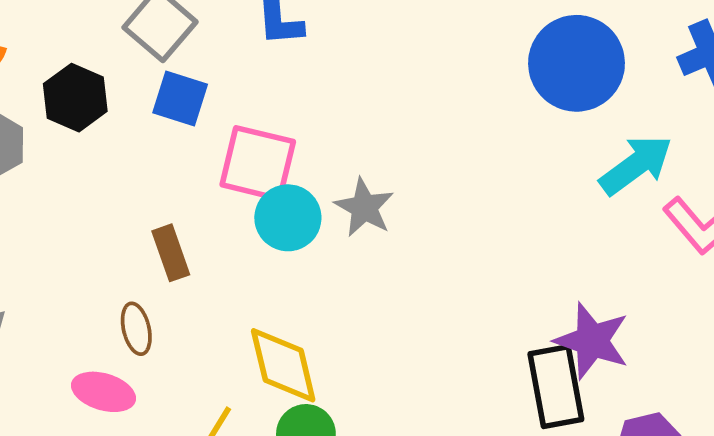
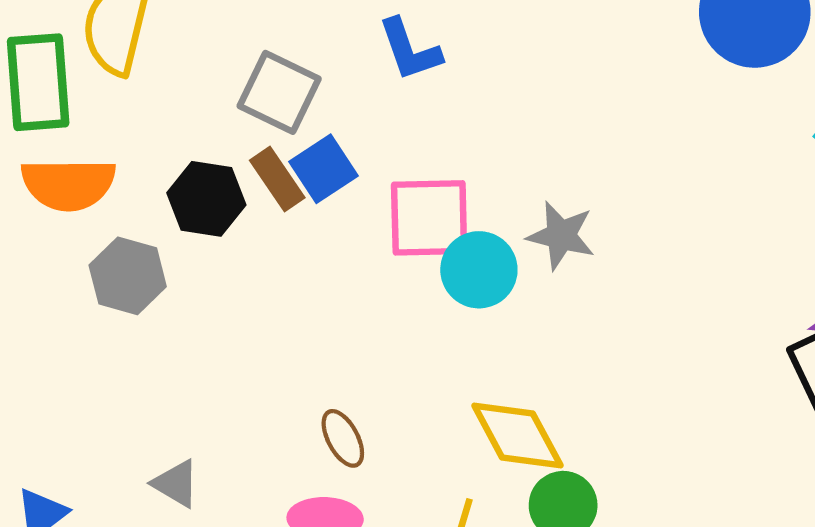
blue square: (180, 98) -> (323, 169), turned -36
brown rectangle: (171, 253) -> (277, 179), moved

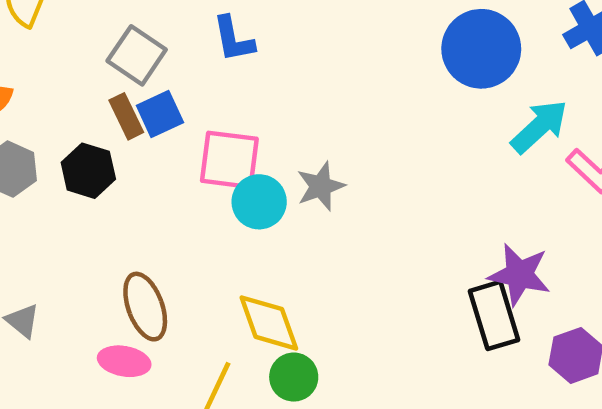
black hexagon: (206, 199) -> (88, 171), moved
gray star: (561, 236) -> (321, 186), turned 30
brown ellipse: (343, 438) -> (145, 307), size x1.6

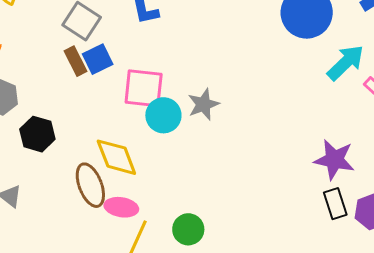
black hexagon: (88, 171) -> (37, 134), moved
black rectangle: (494, 315) -> (335, 204), moved, size x0.7
yellow diamond: (269, 323) -> (116, 157), moved
pink ellipse: (124, 361) -> (121, 207), moved

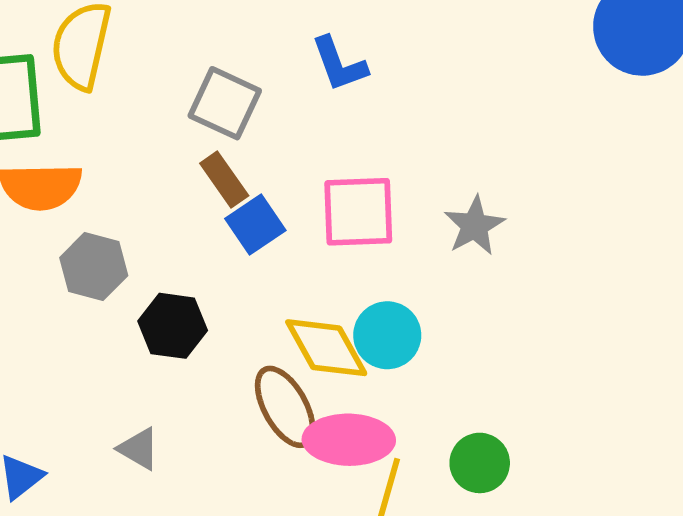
blue square: (98, 59) -> (255, 225), moved
cyan circle: (163, 115) -> (387, 335), moved
pink ellipse: (121, 207) -> (349, 440), size x1.4

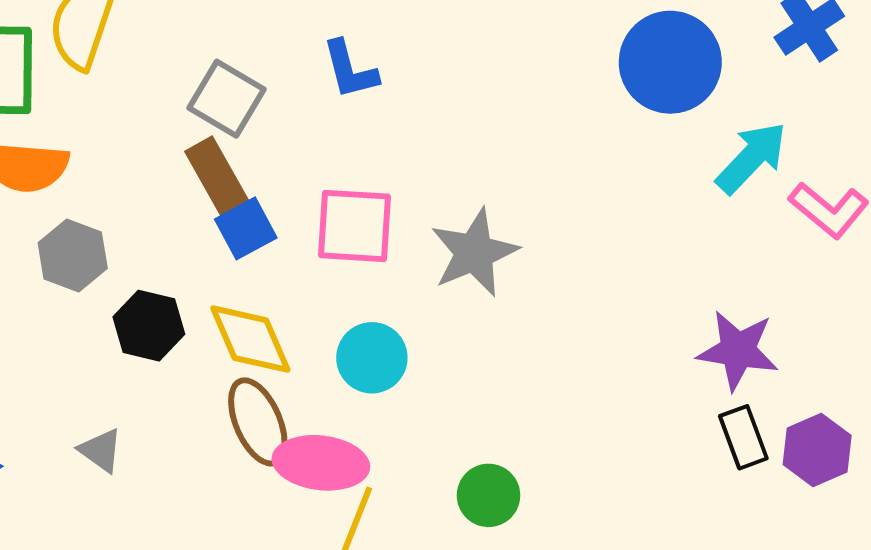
brown rectangle: (224, 179) -> (218, 178), size x1.4
gray star: (474, 226) -> (474, 253), size x1.4
yellow diamond: (326, 348) -> (250, 339), moved
green circle: (480, 463) -> (489, 495), moved

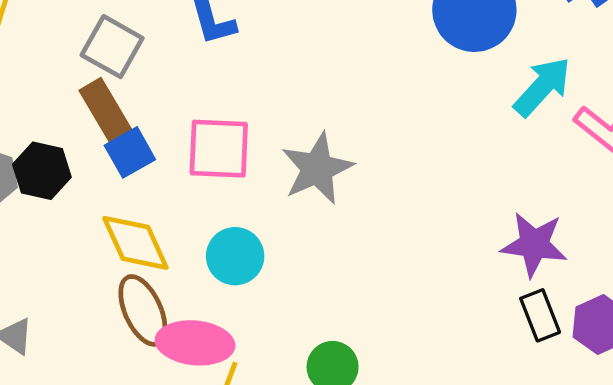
black hexagon: (149, 326) -> (42, 171), moved

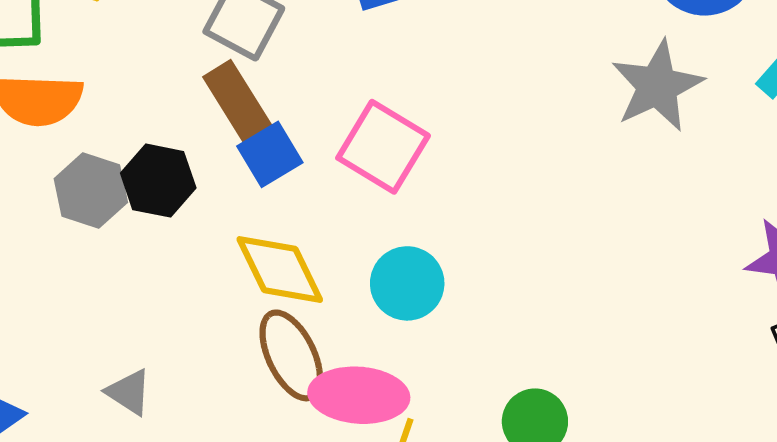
pink square: (219, 149) -> (383, 147), turned 30
gray star: (317, 169) -> (657, 86), moved

